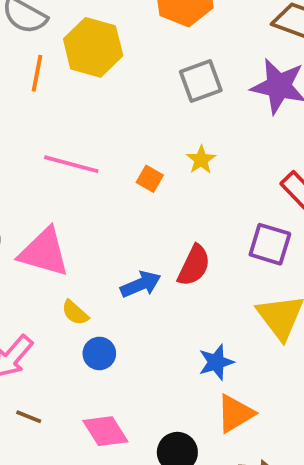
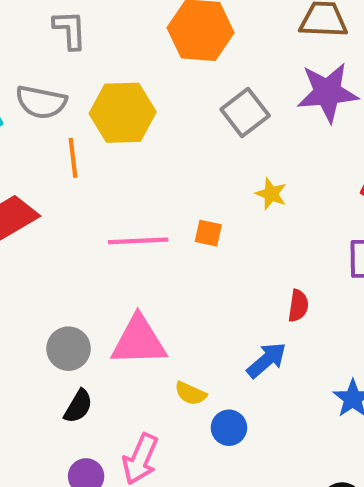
orange square: (150, 179) -> (208, 233), moved
red semicircle: (194, 265) -> (298, 306), size x0.7
blue arrow: (141, 284) -> (267, 360), moved

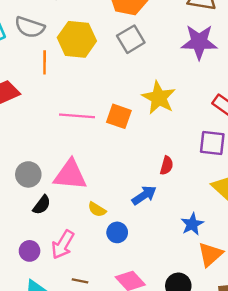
gray square: (245, 112) -> (131, 39), moved
yellow star: (271, 194) -> (159, 98), size x1.8
orange square: (208, 233) -> (119, 116), size x1.5
black semicircle: (78, 406) -> (42, 205), moved

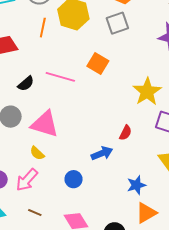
yellow star: (159, 98) -> (147, 92), moved
orange square: (119, 116) -> (98, 64), moved
black semicircle: (42, 205) -> (26, 84), moved
yellow semicircle: (97, 209) -> (37, 153), moved

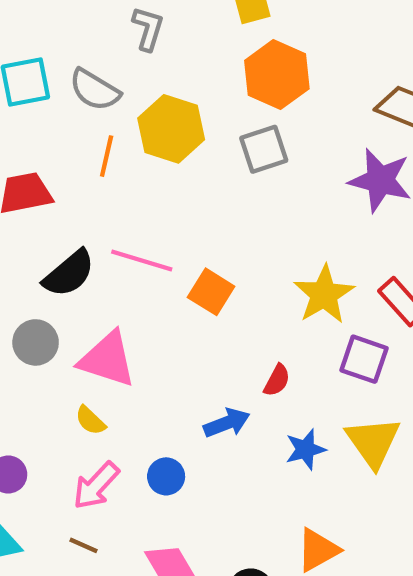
orange square: (98, 64) -> (211, 292), moved
black semicircle: (26, 84) -> (69, 273), size x1.5
pink arrow: (27, 180) -> (96, 486), moved
blue star: (136, 185) -> (305, 449), moved

